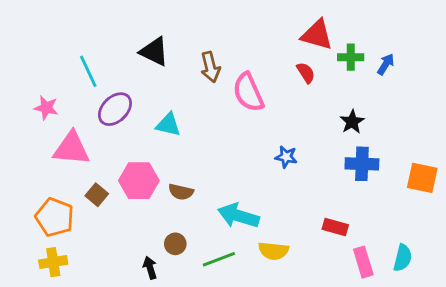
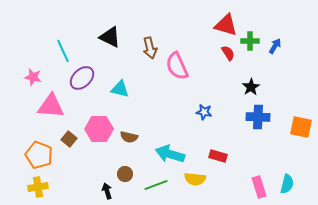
red semicircle: (306, 73) -> (228, 53), moved
red rectangle: (335, 227) -> (218, 156), moved

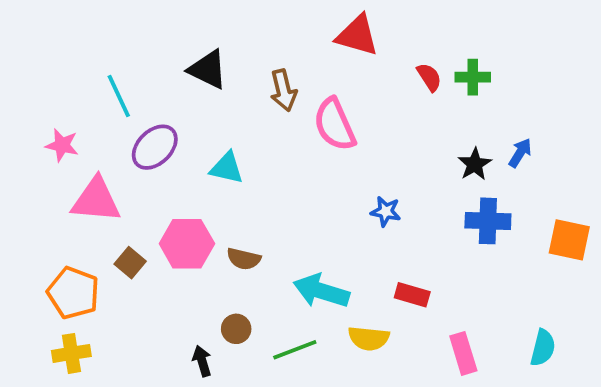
red triangle: (226, 25) -> (357, 35), moved
blue arrow: (275, 46) -> (520, 153), moved
red semicircle: (228, 53) -> (429, 77), moved
pink rectangle: (259, 187) -> (463, 353), moved

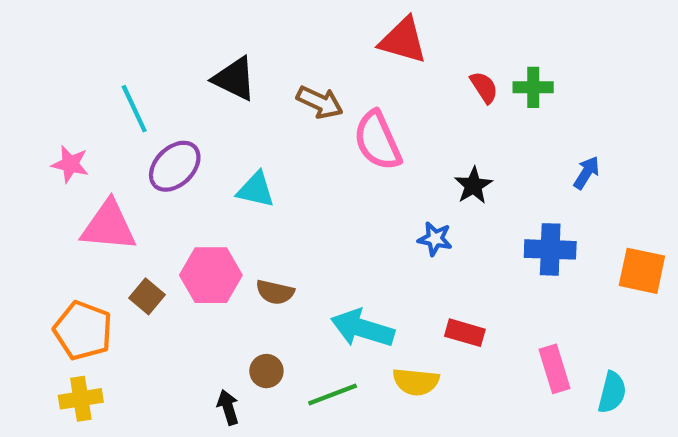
brown arrow: (283, 90) -> (320, 102), turned -51
black star: (475, 164) -> (473, 185), moved
pink rectangle: (463, 353) -> (554, 369), moved

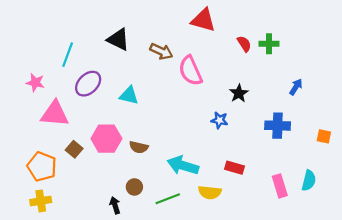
cyan line: (134, 109) -> (68, 55), turned 45
orange square: (642, 271) -> (324, 136), size x0.6
cyan semicircle: (612, 392) -> (309, 181), moved

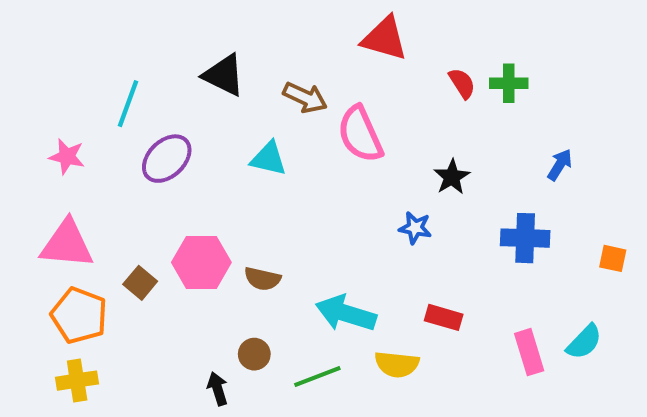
cyan triangle: (129, 95) -> (269, 159), moved
pink triangle: (55, 114) -> (67, 244), moved
cyan semicircle: (309, 181) -> (584, 342), turned 30

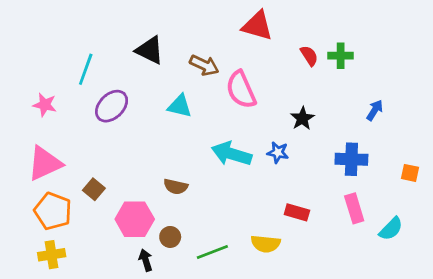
pink triangle: (67, 244) -> (45, 163), turned -30
pink hexagon: (201, 262) -> (135, 219), moved
cyan arrow: (346, 313) -> (231, 154), moved
pink rectangle: (529, 352) -> (354, 208), moved

